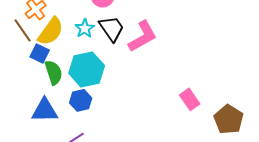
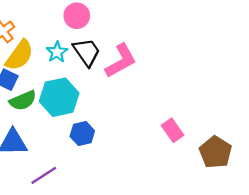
green semicircle: (54, 72) -> (23, 101), turned 85
blue hexagon: (81, 100) -> (82, 134), moved

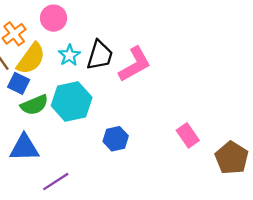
pink circle: (77, 16) -> (54, 18), moved
black trapezoid: (87, 52) -> (100, 55), turned 52
blue hexagon: (82, 134) -> (116, 139), moved

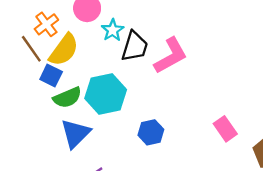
cyan star: (69, 55) -> (113, 30), moved
blue triangle: (24, 148) -> (75, 133), moved, turned -44

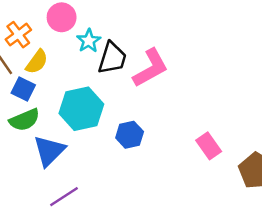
yellow semicircle: (64, 50) -> (37, 62), size x0.7
green semicircle: (67, 98) -> (24, 120), moved
blue hexagon: (151, 132) -> (130, 135), moved

